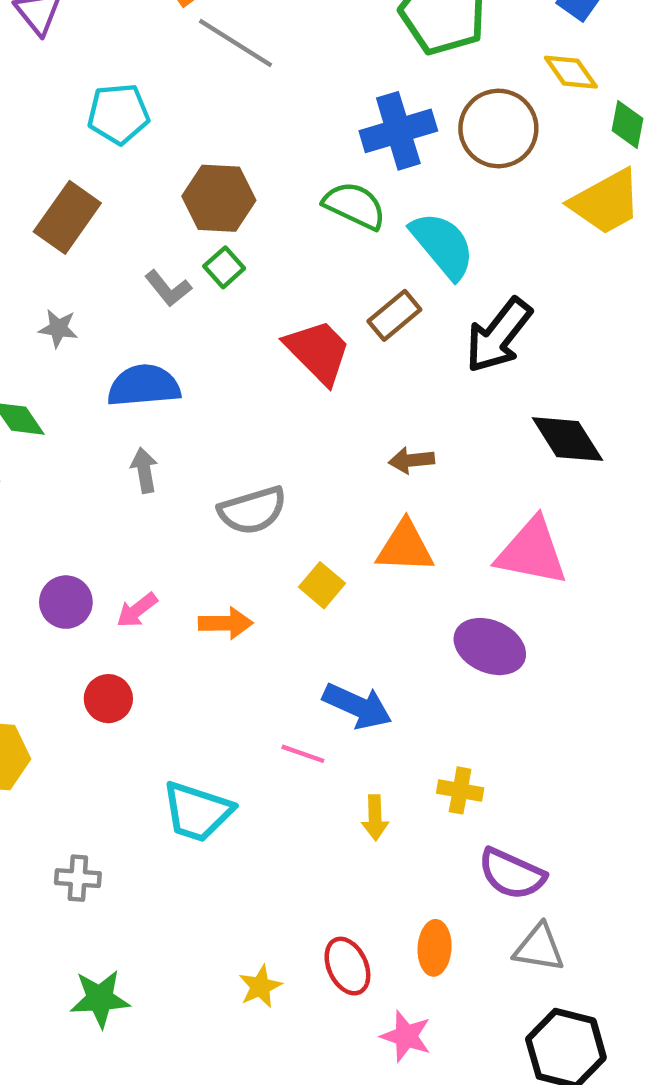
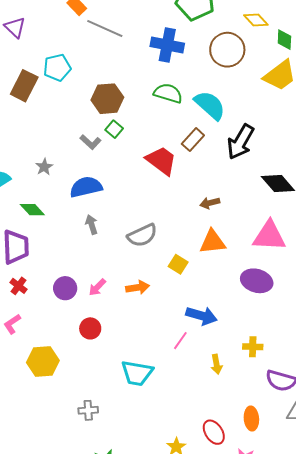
blue cross: (398, 131) -> (167, 45), moved, turned 36
brown rectangle: (67, 217) -> (24, 86), moved
gray star: (58, 328) -> (44, 167), turned -30
pink line: (303, 754) -> (180, 341), turned -66

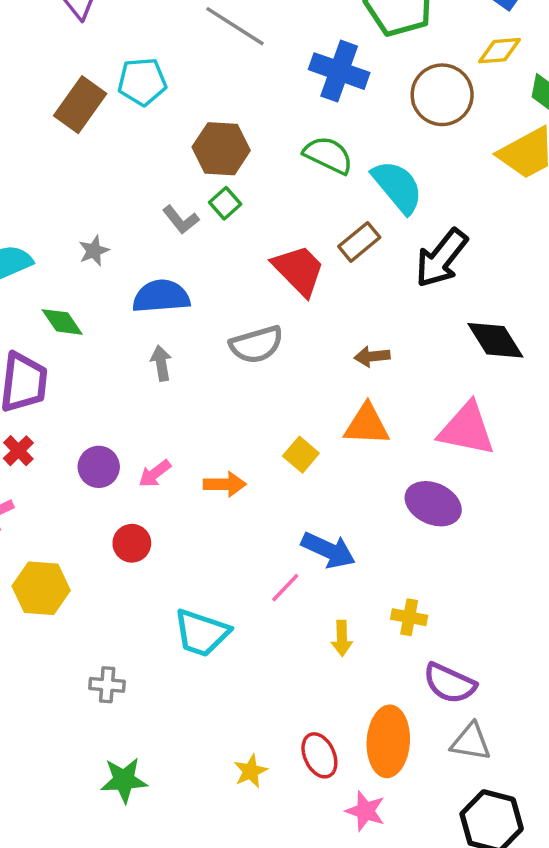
yellow diamond: (256, 20) -> (499, 51), turned -60
gray semicircle: (142, 235) -> (256, 345), moved
orange ellipse: (251, 418) -> (388, 741), size x1.6

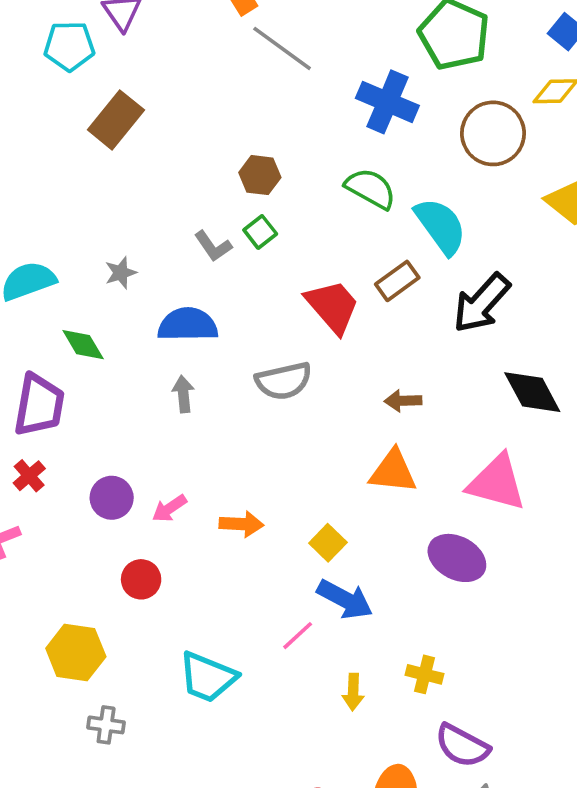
cyan pentagon: (142, 82) -> (69, 46), moved
brown hexagon: (221, 149) -> (260, 175), size x0.7
yellow square: (301, 455) -> (328, 543), moved
yellow hexagon: (41, 588) -> (76, 652), moved

